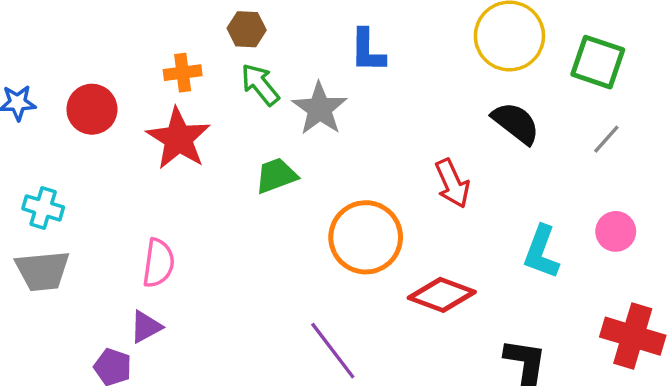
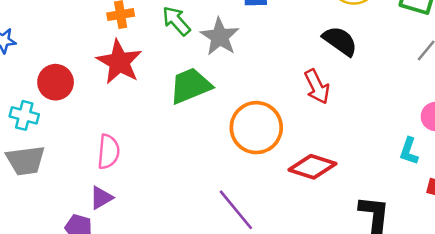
red circle: (92, 109) -> (56, 82), moved
black semicircle: (516, 123) -> (340, 41), moved
green trapezoid: (276, 175) -> (190, 86), size x1.4
cyan L-shape: (541, 252) -> (409, 151), moved, size x0.7

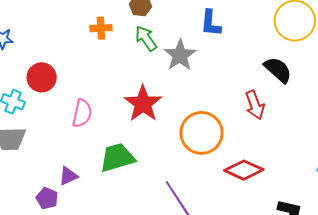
red star: (119, 62) -> (143, 104), moved
green trapezoid: (190, 86) -> (117, 158), moved
pink semicircle: (108, 152) -> (82, 113), moved

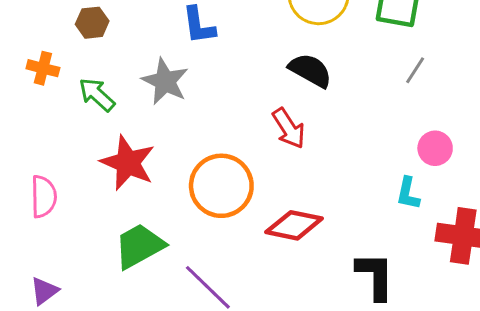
orange cross: (101, 28) -> (43, 68), turned 30
green arrow: (146, 38) -> (97, 95), moved
green trapezoid: (117, 158) -> (139, 246), moved

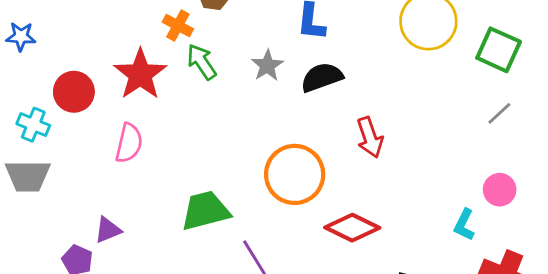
orange cross: (43, 68) -> (178, 25), moved
black semicircle: (310, 70) -> (322, 77), moved, turned -63
gray star: (165, 81) -> (267, 66), size x0.7
red star: (128, 163) -> (140, 74), moved

